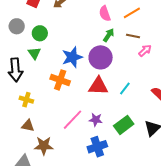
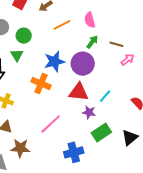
orange line: (132, 13) -> (62, 25), moved
purple star: (96, 120) -> (89, 112), moved

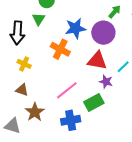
green rectangle: (101, 132) -> (94, 103), moved
brown star: (20, 148) -> (35, 112), turned 30
blue cross: (74, 152) -> (71, 120), moved

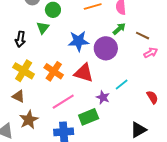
black arrow: (17, 33) -> (20, 39), size x0.7
orange cross: (60, 49) -> (54, 71), moved
red triangle: (97, 61) -> (84, 73), moved
yellow cross: (24, 64) -> (24, 71), size x1.5

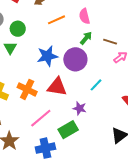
cyan line: (122, 84) -> (96, 85), moved

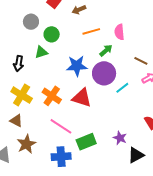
green arrow: (86, 38) -> (106, 50), moved
green triangle: (10, 48) -> (41, 52), turned 32
cyan line: (96, 85) -> (122, 88), moved
purple star: (80, 108) -> (120, 138), moved
pink line: (41, 118) -> (61, 126), turned 65

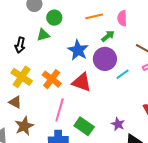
blue star: (77, 66) -> (78, 50), turned 30
pink line: (61, 126) -> (60, 110), turned 70
green rectangle: (86, 142) -> (84, 126), turned 54

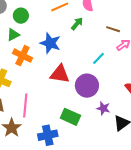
purple circle: (105, 59) -> (87, 86), moved
orange cross: (52, 79) -> (22, 56), moved
pink line: (60, 110) -> (25, 106), moved

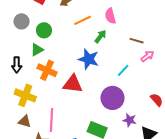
blue star: (50, 43) -> (89, 59), moved
red triangle: (60, 74) -> (73, 84), moved

